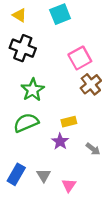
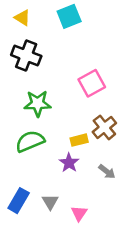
pink square: (80, 58) -> (92, 83), moved
brown cross: (91, 84) -> (104, 127), moved
green star: (33, 90) -> (38, 103), turned 30

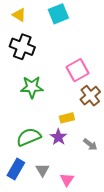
brown cross: (104, 127) -> (90, 96), moved
green semicircle: (30, 141) -> (29, 137), moved

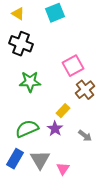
yellow rectangle: (67, 118) -> (63, 111), turned -32
gray triangle: (42, 170) -> (40, 160), size x1.5

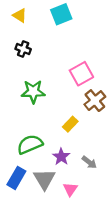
black cross: (21, 44) -> (23, 49), size x0.6
purple star: (55, 129) -> (61, 157), moved
gray arrow: (85, 136) -> (89, 162), moved

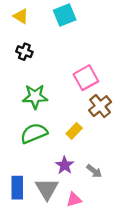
green semicircle: (30, 144) -> (34, 133), moved
blue rectangle: (16, 178) -> (17, 188), turned -30
pink triangle: (70, 189) -> (74, 199), turned 40

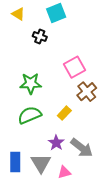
black cross: (24, 52) -> (40, 36), moved
gray arrow: (94, 171) -> (82, 148), size x1.6

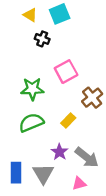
yellow triangle: (18, 14) -> (30, 15), moved
pink square: (75, 67) -> (66, 72), moved
pink triangle: (64, 172) -> (79, 183), moved

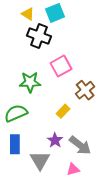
black cross: (42, 39) -> (39, 36), size x1.6
green semicircle: (31, 123) -> (16, 113), moved
blue rectangle: (16, 173) -> (15, 144), moved

